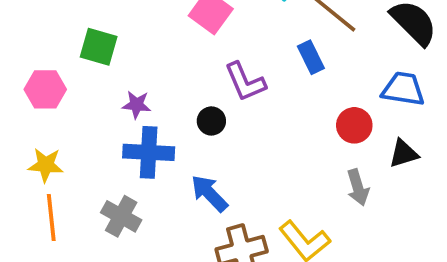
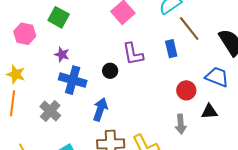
purple star: (137, 105) -> (62, 54), moved
blue arrow: (209, 193) -> (100, 109), turned 50

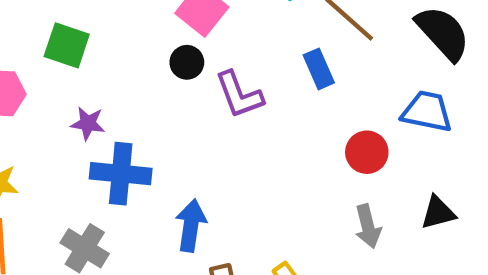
black circle: (110, 71) -> (187, 62), moved
black triangle: (209, 112) -> (438, 213), moved

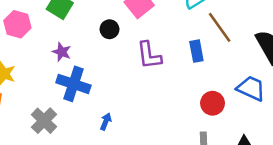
black circle: (187, 62) -> (110, 29), moved
blue arrow: (191, 226) -> (106, 122), size x0.6

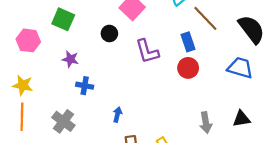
blue cross: (73, 84) -> (85, 86), size x0.6
red circle: (213, 103) -> (188, 68), moved

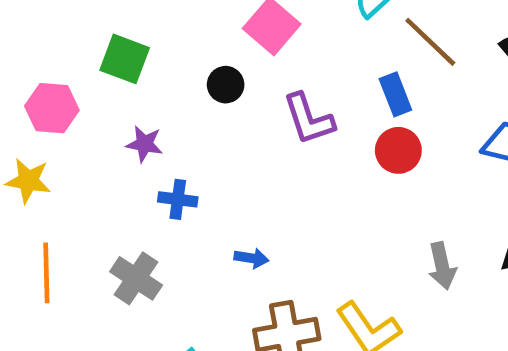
yellow star: (23, 85) -> (28, 181), moved
blue arrow: (117, 115) -> (251, 258), turned 88

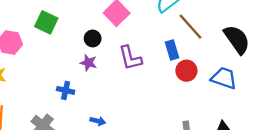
purple star: (144, 144) -> (88, 63), moved
red circle: (398, 150) -> (186, 71), moved

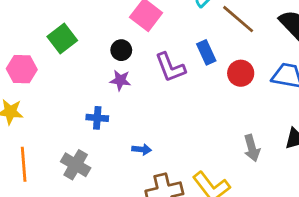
green square: (46, 22) -> (62, 38), turned 35
blue rectangle: (172, 50) -> (206, 52), moved

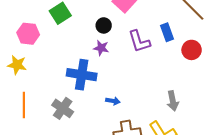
blue cross: (97, 118) -> (82, 75), size x1.8
gray arrow: (252, 148) -> (173, 101), moved

